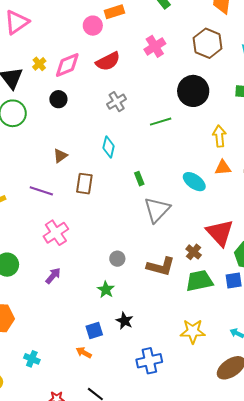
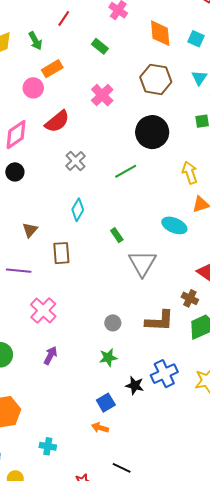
cyan diamond: (109, 147) -> (78, 210), turned 30
green star: (106, 290) -> (108, 358), turned -30
blue cross: (149, 361) -> (164, 374), moved

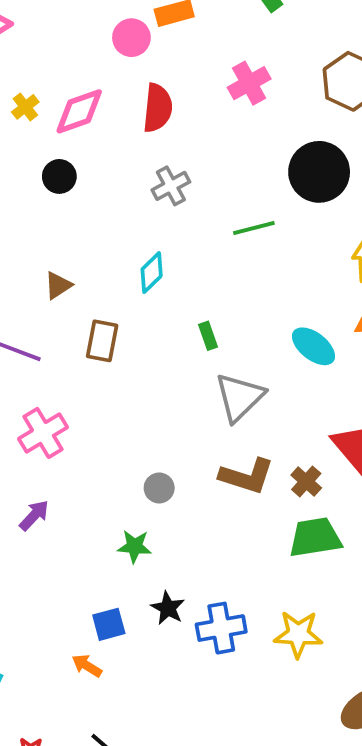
red semicircle: (57, 121) -> (158, 108), turned -60
brown L-shape: (159, 321) -> (247, 476), moved
blue cross: (164, 374) -> (221, 628), moved

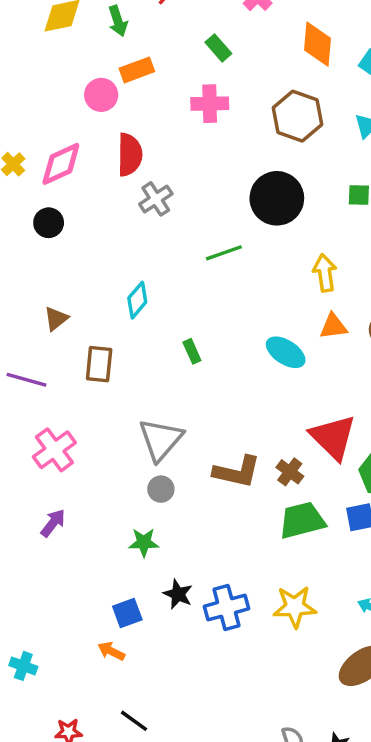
pink cross: (249, 83) -> (210, 104), moved, turned 33
gray cross: (171, 186) -> (156, 199), moved
gray triangle: (239, 397) -> (161, 440), moved

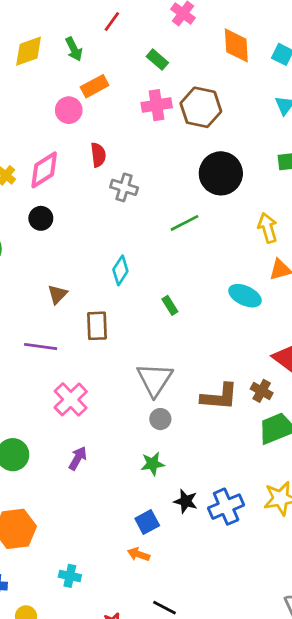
brown hexagon: (297, 116) -> (201, 107), moved
red semicircle: (130, 155) -> (98, 155), size x0.7
gray cross: (156, 199) -> (124, 187), turned -32

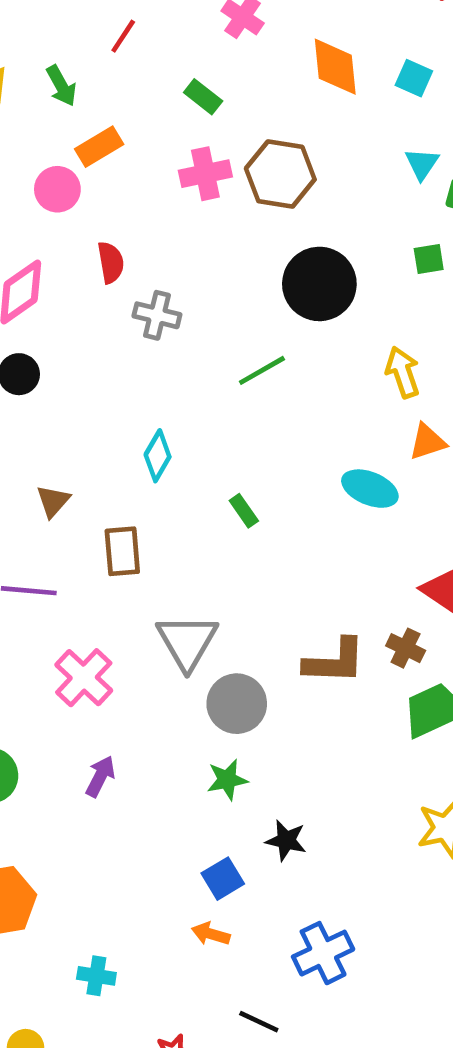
gray triangle: (155, 379) -> (187, 642), moved
gray circle: (160, 419) -> (237, 704), size x1.6
blue cross: (226, 507) -> (323, 953), moved

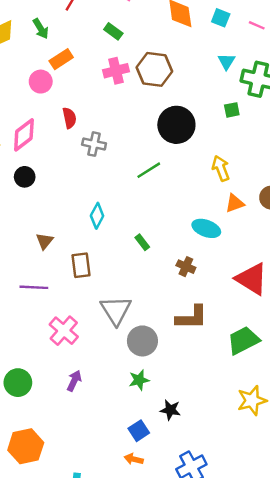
brown cross: (406, 648) -> (186, 267), moved

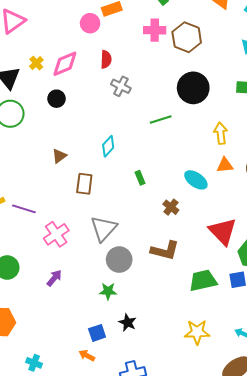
purple line: (34, 287) -> (24, 209), moved

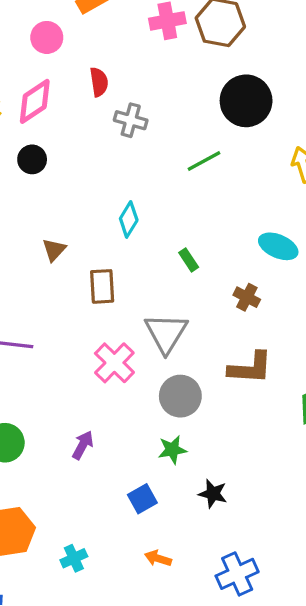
pink circle: (90, 23) -> (47, 37), moved
gray triangle: (104, 229) -> (166, 333), moved
pink cross: (56, 234) -> (114, 363), moved
blue square: (97, 333) -> (142, 499), moved
cyan cross: (34, 363) -> (74, 558), moved, turned -35

